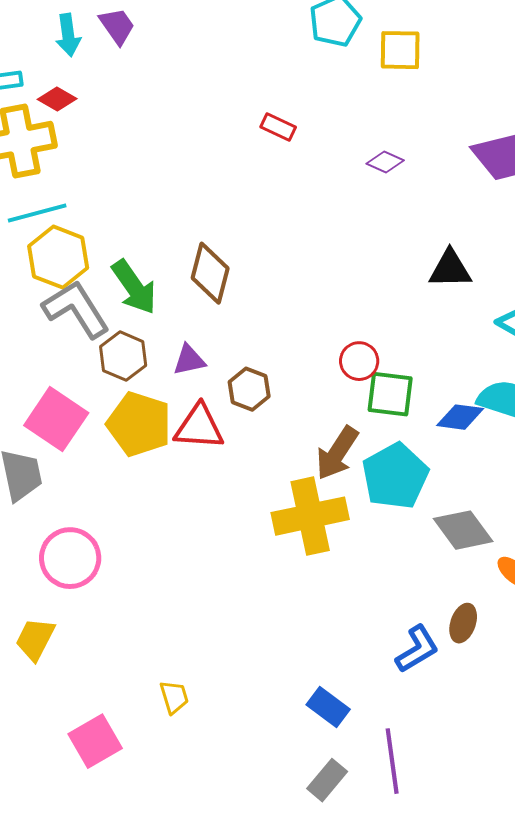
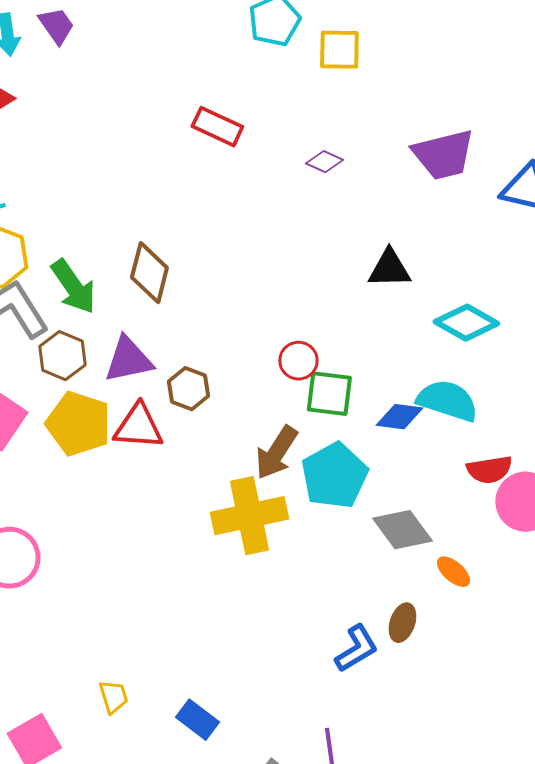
red rectangle: (278, 127) -> (217, 127), size x1.4
purple triangle: (189, 360) -> (128, 360), size x1.5
blue rectangle: (328, 707) -> (197, 720), moved

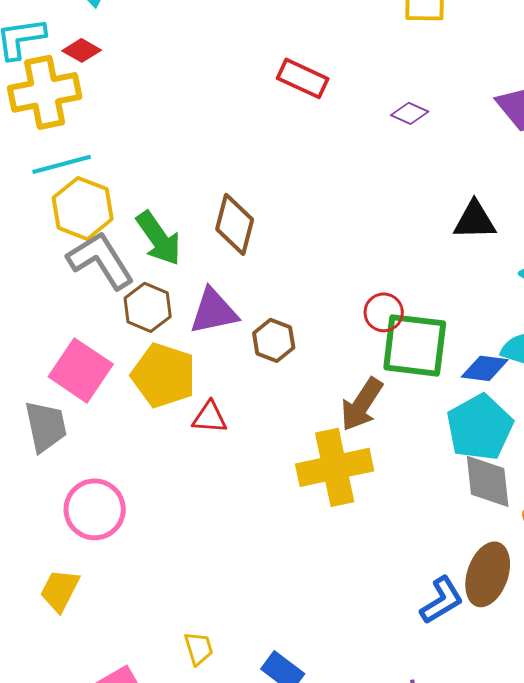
green square: (329, 394) -> (415, 345), size x1.4
red triangle: (138, 427) -> (210, 417), moved, size x0.7
cyan pentagon: (334, 476) -> (480, 427), moved
gray diamond: (402, 530) -> (488, 481), turned 30
brown ellipse: (402, 623) -> (488, 574), size x1.6

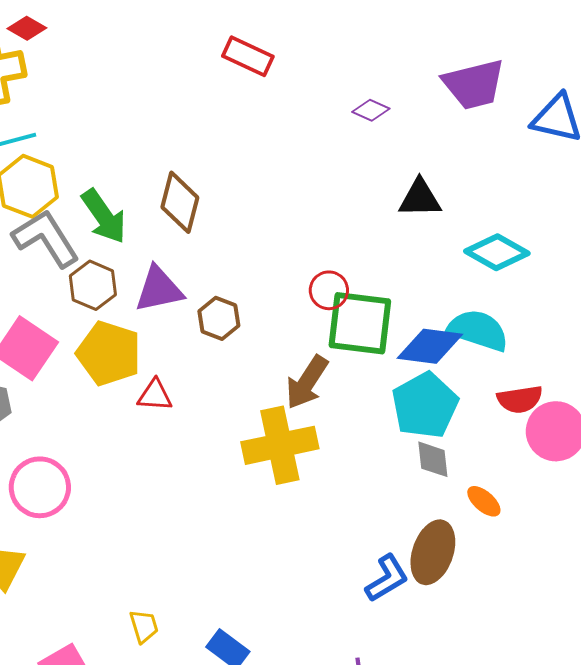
purple diamond: (410, 113) -> (371, 110), moved
blue diamond: (485, 368) -> (430, 346), size x1.4
gray diamond: (488, 481) -> (433, 459), size x0.7

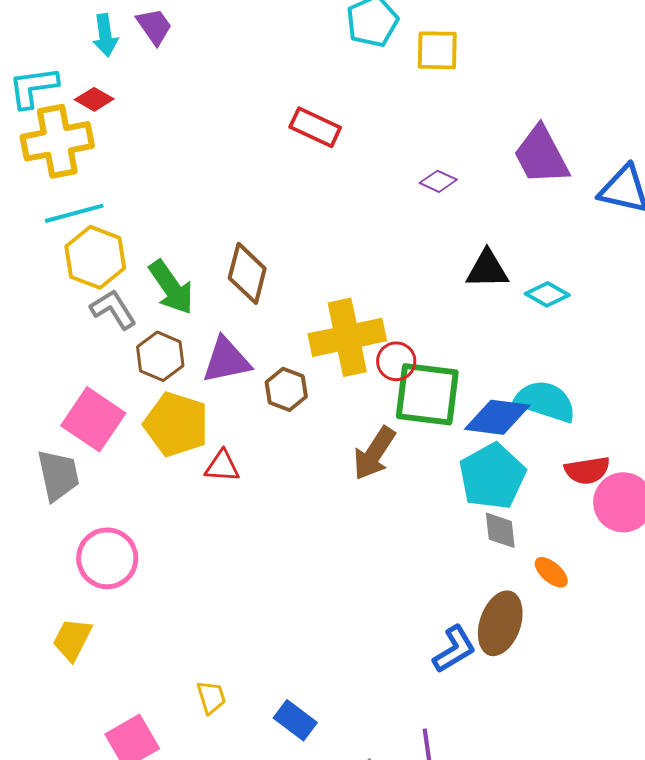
purple trapezoid: (474, 84) -> (541, 155), turned 76
gray L-shape: (46, 238) -> (113, 309), size x0.7
cyan diamond: (497, 252) -> (547, 294), moved, size x0.7
yellow cross: (280, 445) -> (347, 337), moved

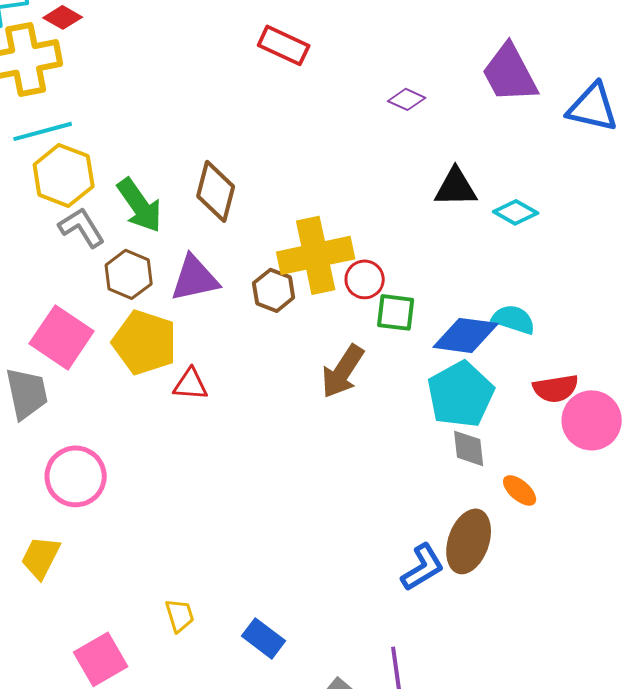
brown hexagon: (286, 389) -> (274, 290), moved
green square: (427, 394) -> (396, 312), size x0.6
cyan semicircle: (545, 401) -> (514, 319), size x0.7

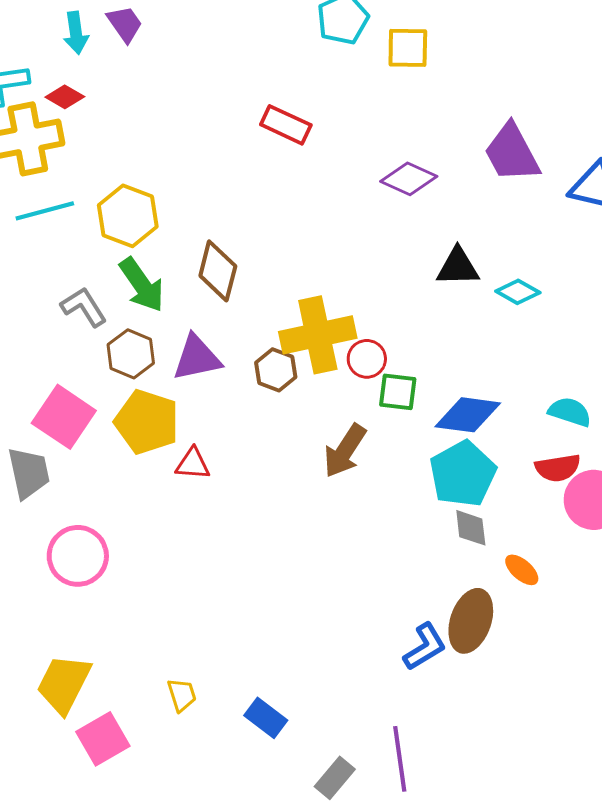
purple diamond: (407, 99) -> (409, 179), size x1.5
yellow hexagon: (64, 175) -> (128, 216), moved
cyan semicircle: (514, 319) -> (570, 412), moved
yellow trapezoid: (41, 557) -> (64, 684), moved, size x1.4

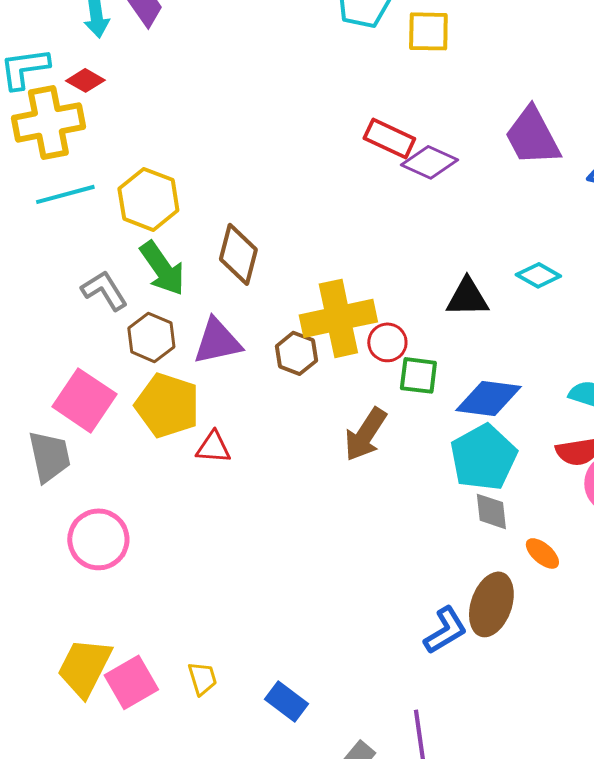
red rectangle: (286, 125) -> (389, 138), moved
black triangle: (458, 267) -> (467, 297), moved
pink square: (103, 739) -> (131, 682), moved

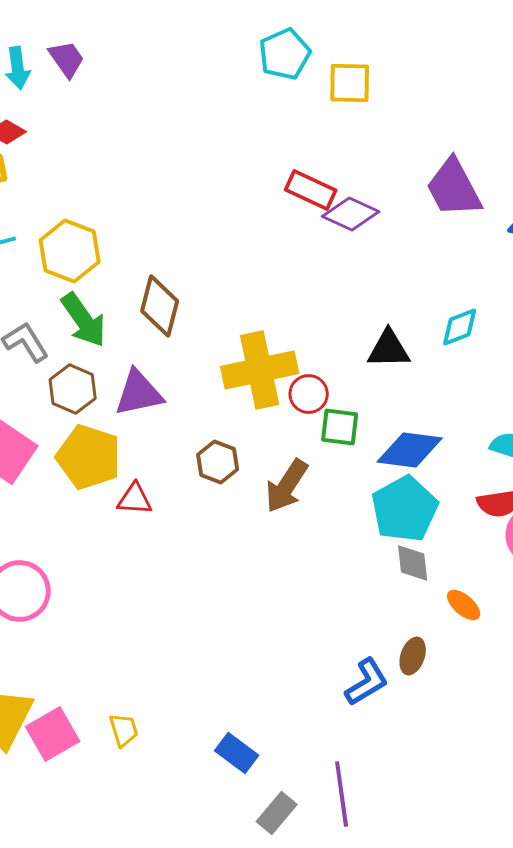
cyan diamond: (538, 275) -> (460, 327), turned -51
brown hexagon: (296, 353) -> (218, 462), moved
brown ellipse: (491, 604) -> (413, 656), size x0.6
blue rectangle: (286, 701) -> (237, 753), moved

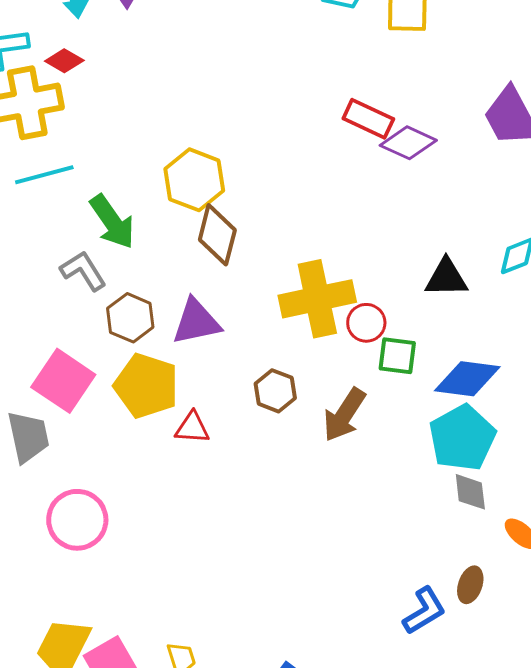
yellow hexagon: (70, 251) -> (194, 180), moved
green arrow: (84, 320) -> (112, 222), moved

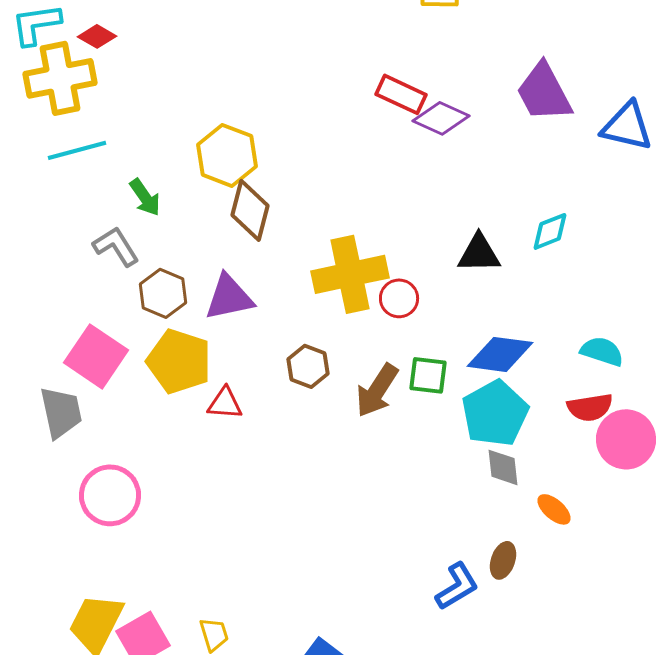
green arrow: (112, 222) -> (145, 197), size x0.7
green square: (397, 356) -> (428, 375), moved

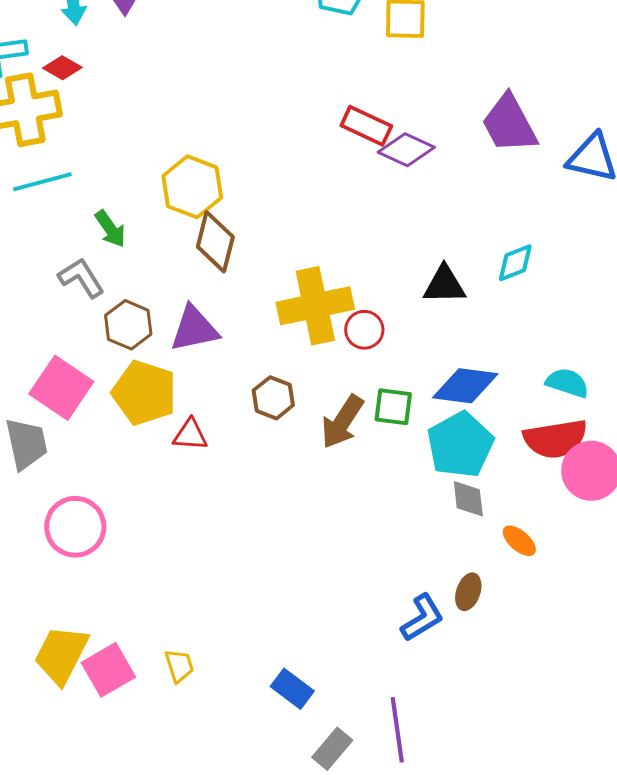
red semicircle: (590, 407) -> (555, 439), size x1.4

